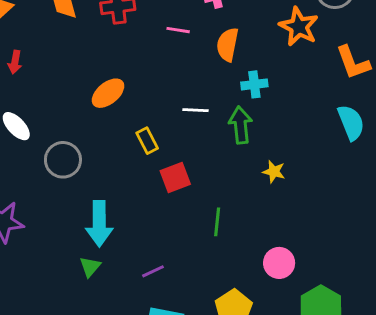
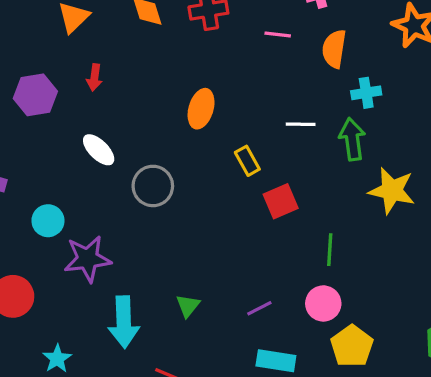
orange ellipse: (108, 93) -> (201, 109), turned -32
yellow star: (274, 172) -> (392, 191), size x1.8
cyan arrow: (99, 224) -> (124, 322), moved
pink circle: (279, 263) -> (323, 303), moved

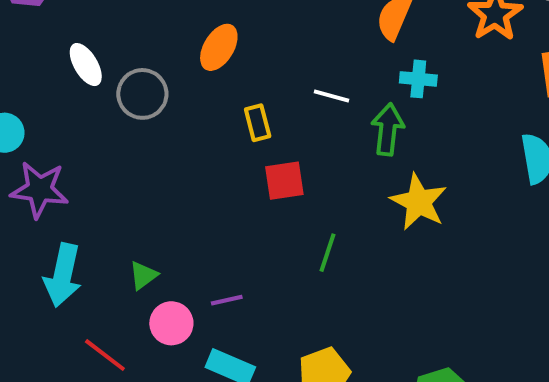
gray circle: (153, 186) -> (142, 94), moved
pink circle: (323, 303) -> (171, 323), moved

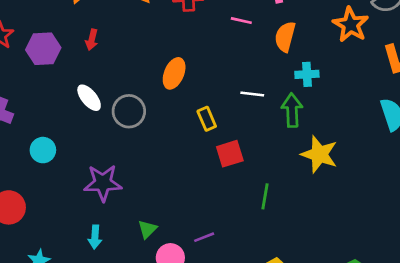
purple star: (39, 190) -> (103, 183), moved
cyan arrow: (63, 275) -> (95, 237), size x0.6

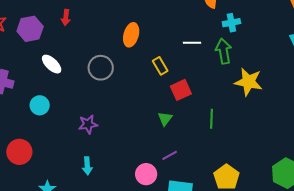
white ellipse: (89, 98) -> (52, 64), moved
purple star: (103, 183) -> (88, 124), size x0.7
green triangle: (147, 229) -> (165, 119), moved

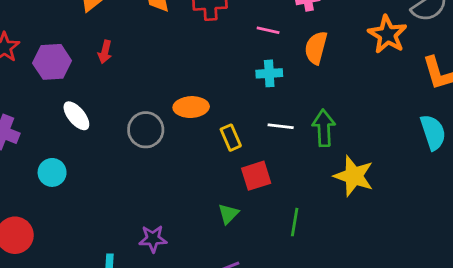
cyan cross: (231, 23) -> (269, 73), moved
orange ellipse: (131, 35) -> (191, 107), moved, turned 65
white line: (192, 43) -> (281, 126), moved
purple star: (88, 124) -> (153, 239), moved

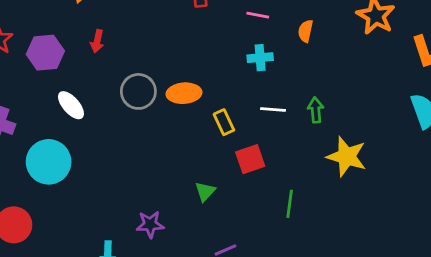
orange semicircle: (316, 48) -> (306, 31), size x0.7
green arrow: (324, 128) -> (316, 110), size x0.7
gray circle: (146, 130) -> (138, 91), moved
cyan circle: (52, 172) -> (49, 162), size x1.6
green triangle: (228, 214) -> (205, 191), moved

